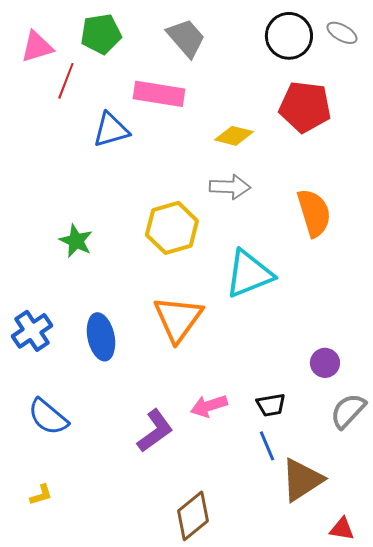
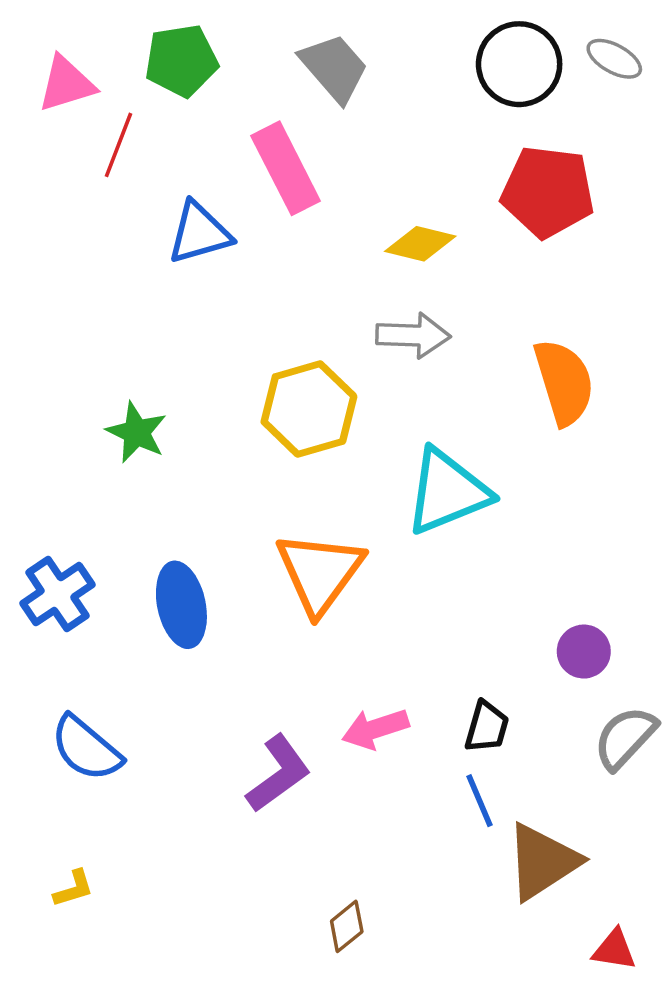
pink rectangle: (159, 94) -> (286, 168), turned 54
black trapezoid: (271, 405) -> (487, 727), turned -64
brown diamond: (193, 516) -> (347, 926), size x0.6

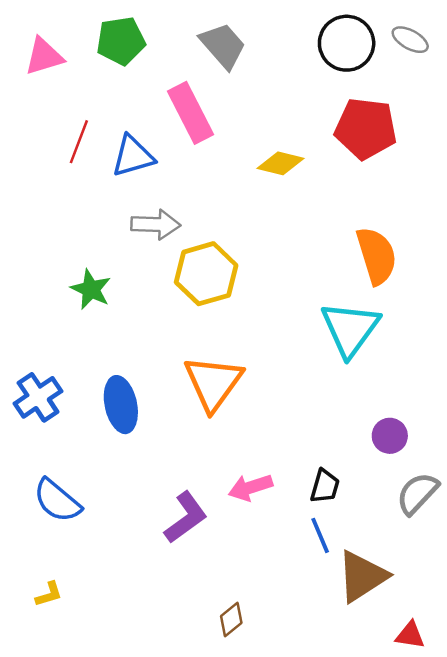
red line: (119, 145) -> (79, 142), moved
gray arrow: (413, 335) -> (156, 224), moved
cyan triangle: (447, 492) -> (350, 329), moved, turned -32

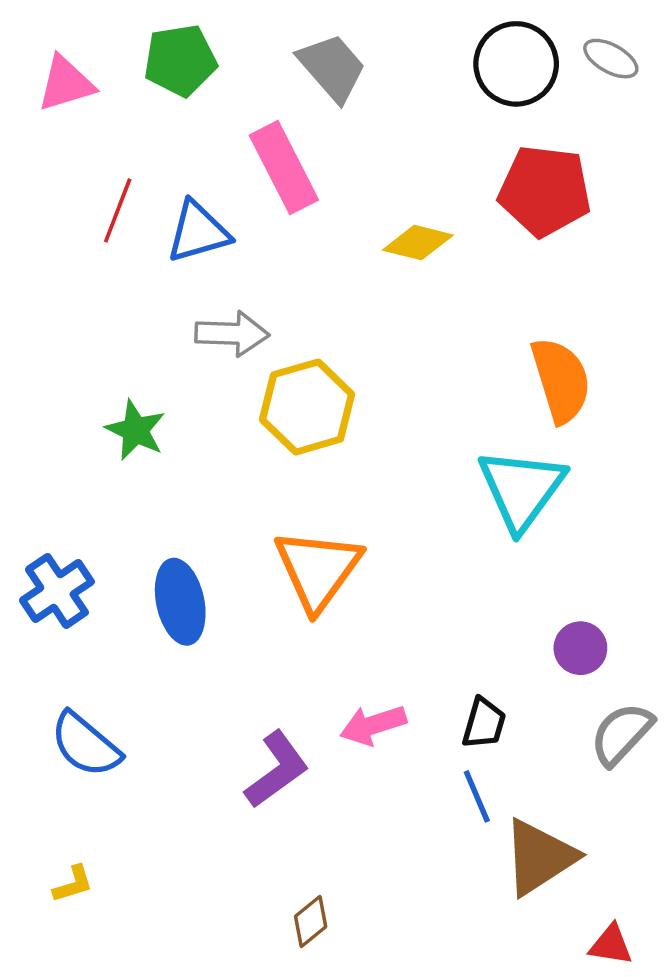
brown diamond: (231, 619) -> (311, 922), moved

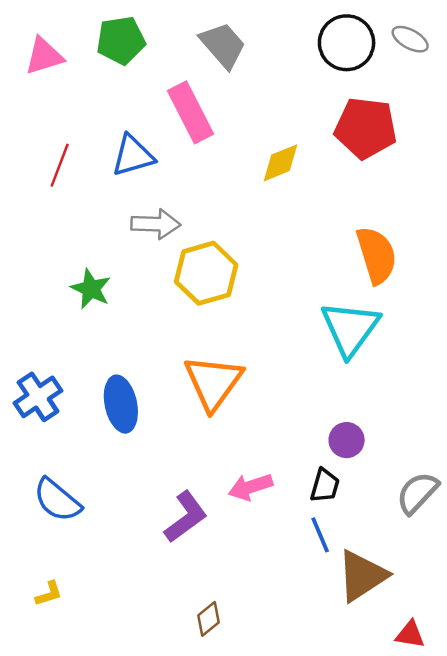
red line: (118, 210) -> (60, 165), moved
yellow diamond: (418, 243) -> (281, 163), turned -36
purple circle: (580, 648) -> (347, 440), moved

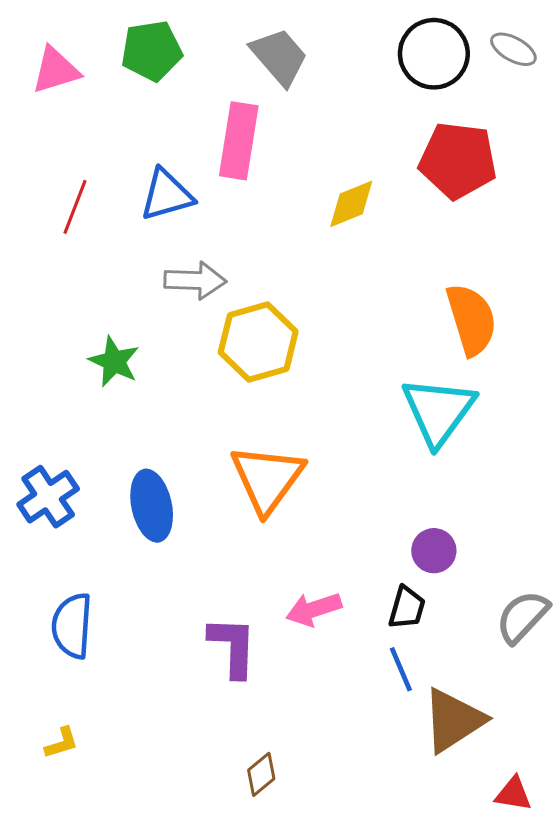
pink rectangle: (190, 112) -> (239, 141), turned 36
blue semicircle: (57, 500) -> (72, 626), turned 54
purple L-shape: (186, 517) -> (233, 647), turned -52

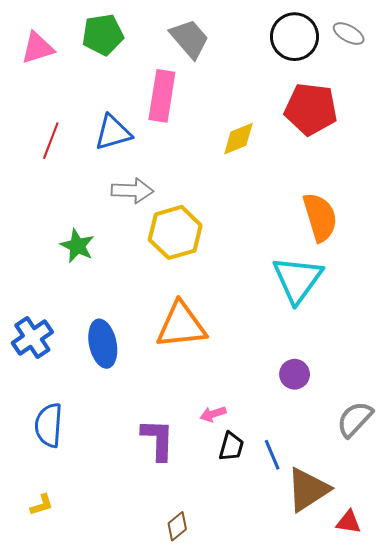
orange triangle: (267, 479) -> (181, 325), turned 48
black trapezoid: (407, 608) -> (231, 447), moved
pink arrow: (314, 609) -> (213, 414), size x0.7
red triangle: (513, 794) -> (349, 522), moved

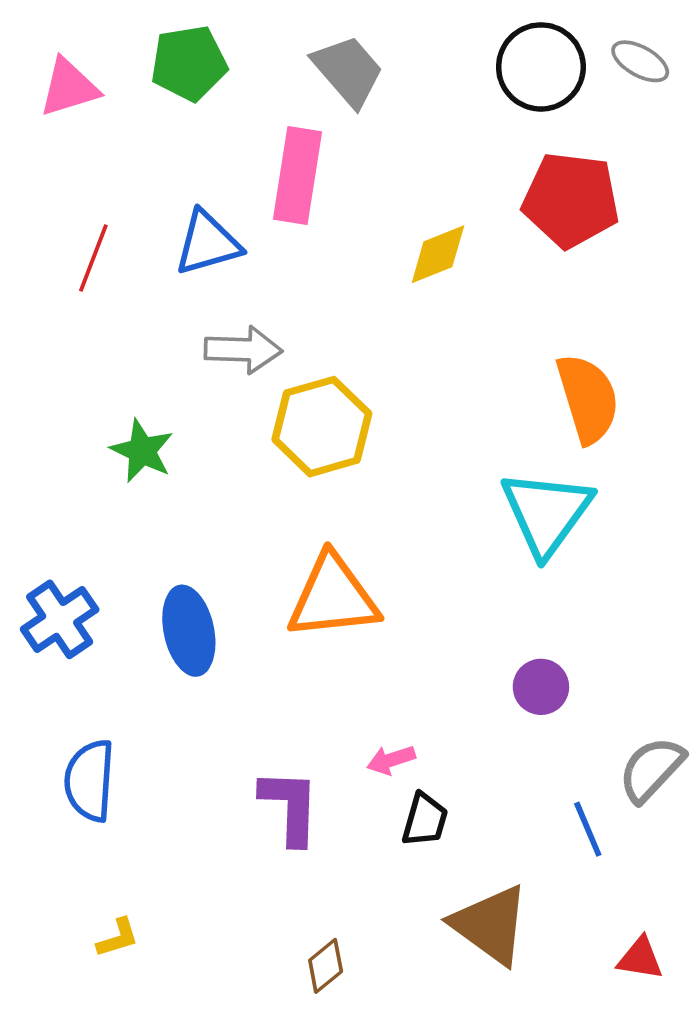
blue line: (272, 455) -> (588, 829), moved
brown triangle: (308, 489) -> (490, 925), moved, turned -51
yellow L-shape: (42, 505) -> (118, 938), moved

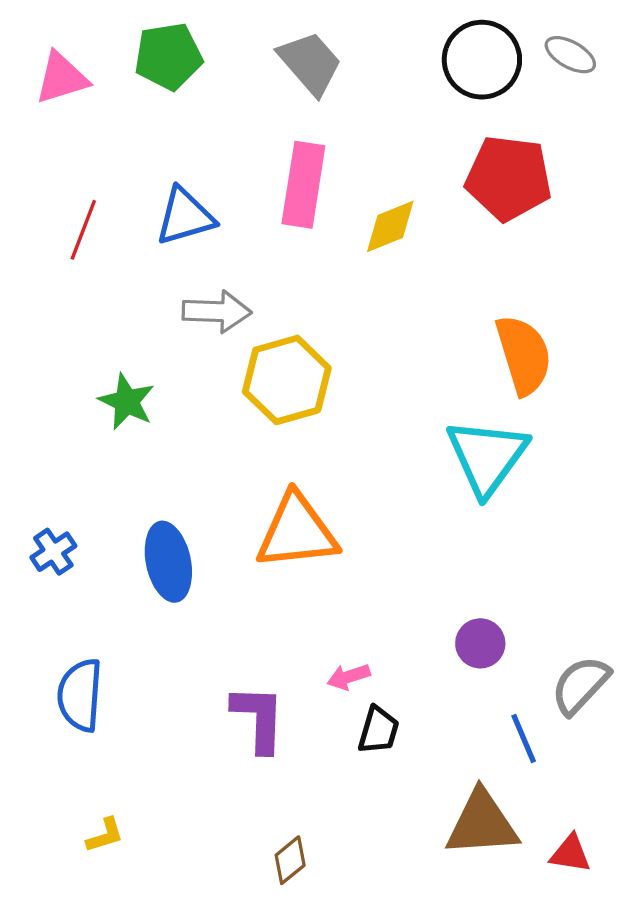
pink rectangle: (297, 176) -> (303, 185), moved
blue cross: (60, 619) -> (53, 552), size x0.7
purple circle: (541, 687) -> (480, 643), moved
brown triangle: (490, 925) -> (482, 824), moved, turned -40

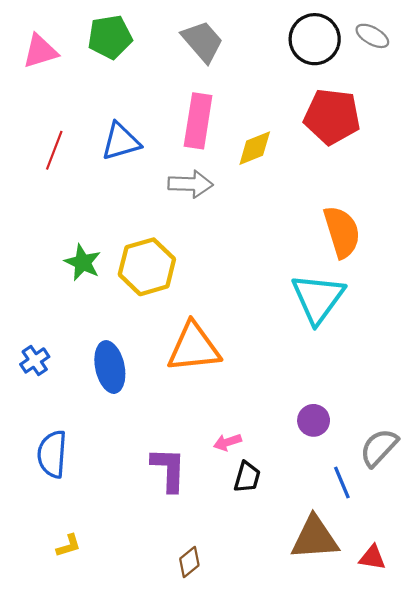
gray arrow: (217, 311) -> (190, 184), moved
yellow hexagon: (287, 380) -> (147, 267), moved

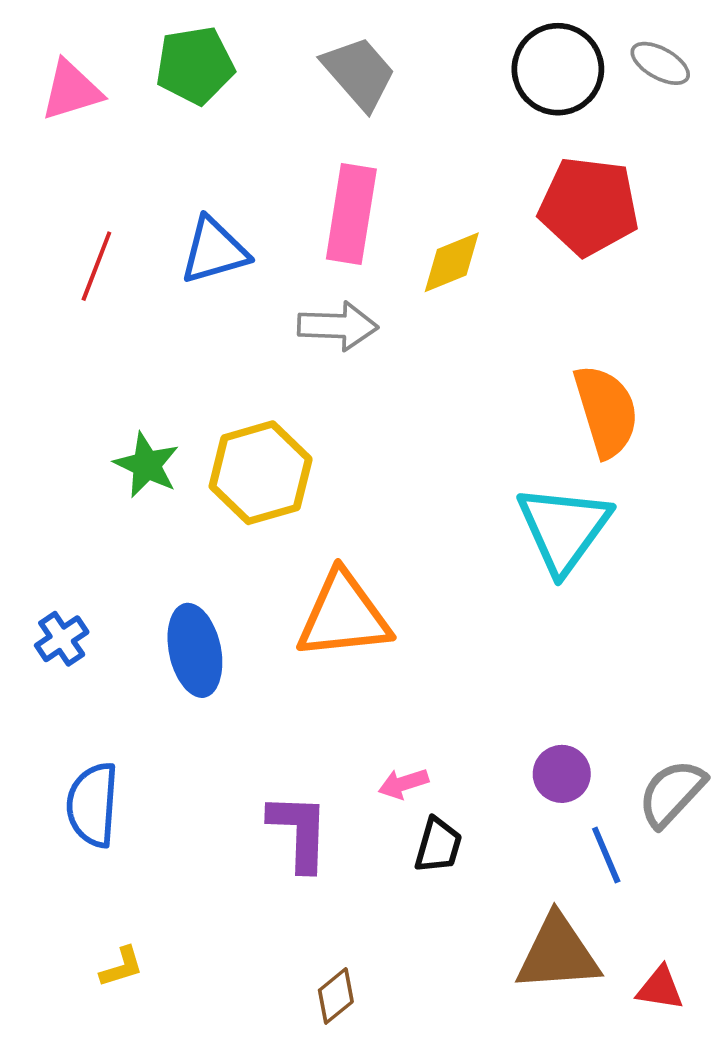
purple circle: (314, 420) -> (562, 774), moved

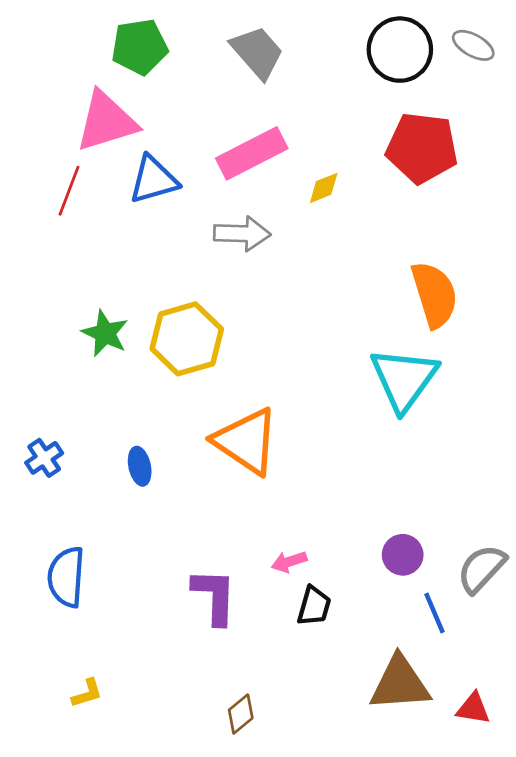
pink triangle: (71, 90) -> (106, 122), moved, size x1.4
pink rectangle: (351, 214) -> (252, 153), turned 54
yellow diamond: (452, 262) -> (324, 188), size x0.7
orange triangle: (344, 616) -> (246, 441), turned 40
blue ellipse: (195, 650) -> (140, 466), size x0.6

